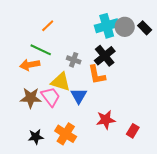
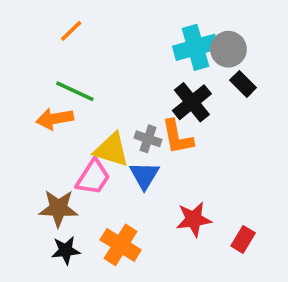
orange line: (48, 26) -> (71, 31), moved
black rectangle: (145, 28) -> (243, 84), moved
gray cross: (74, 60) -> (148, 139), moved
pink trapezoid: (51, 97) -> (93, 177), turned 70
brown star: (31, 98) -> (58, 208), moved

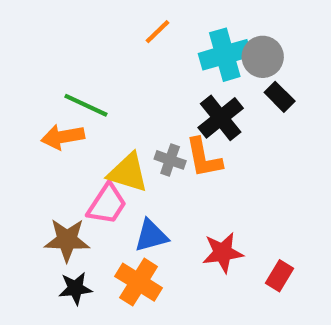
orange line: (71, 31) -> (157, 32), moved
blue triangle: (144, 175) -> (151, 236), moved, turned 44

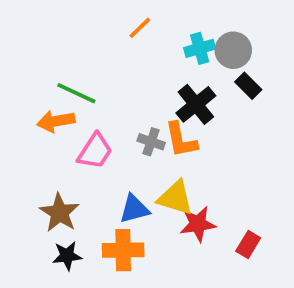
cyan cross: (225, 55) -> (200, 48), size x0.7
yellow triangle: (128, 173) -> (175, 198), moved
pink trapezoid: (107, 204) -> (95, 151), moved
brown star: (67, 240) -> (60, 213), turned 30
orange cross: (139, 282) -> (123, 250), turned -33

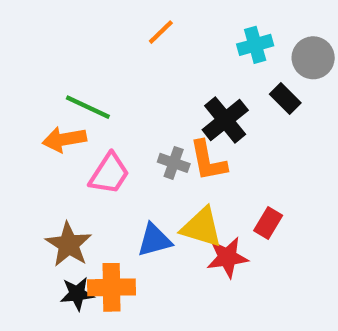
cyan cross: (200, 48) -> (255, 45), moved
gray circle: (233, 50) -> (313, 58), moved
red rectangle: (248, 245) -> (268, 223), moved
orange cross: (123, 250) -> (111, 287), moved

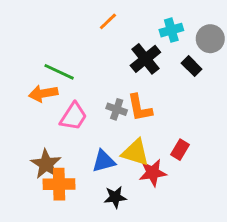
black cross: (225, 120) -> (145, 59), moved
orange cross: (111, 287) -> (59, 184), moved
black star: (77, 294) -> (115, 197), moved

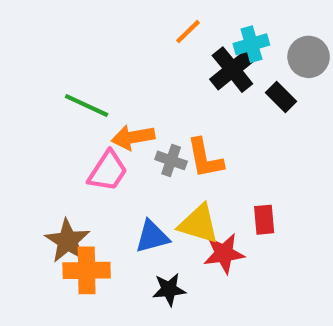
orange line: (108, 21) -> (188, 32), moved
black cross: (145, 59) -> (232, 70), moved
orange arrow: (43, 93) -> (133, 137), moved
red rectangle: (180, 150) -> (264, 220), turned -36

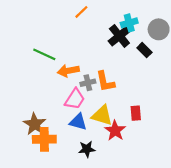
orange line: (188, 32) -> (81, 12), moved
gray cross: (171, 160) -> (88, 83), turned -32
pink trapezoid: (108, 171) -> (75, 99), moved
blue triangle: (152, 237) -> (78, 122), turned 30
red star: (224, 253) -> (115, 131), turned -30

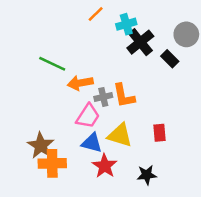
cyan cross: (129, 23) -> (126, 24), moved
red star: (115, 131) -> (105, 166), moved
black star: (87, 149) -> (147, 175), moved

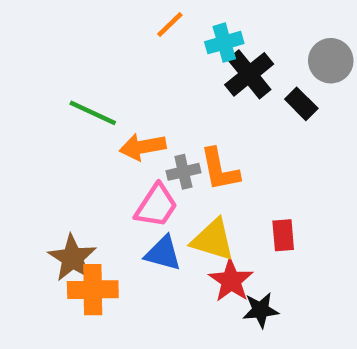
red star: (105, 166) -> (231, 281), moved

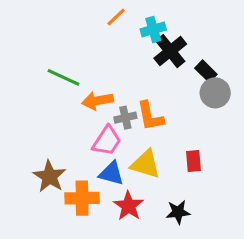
gray circle: (331, 61) -> (215, 93), moved
red star: (231, 281) -> (128, 206), moved
orange cross: (93, 290) -> (82, 198), moved

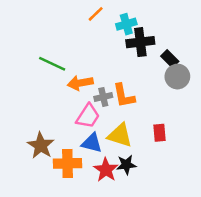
black cross: (170, 51) -> (140, 42), turned 32
black star: (178, 212) -> (126, 165), moved

